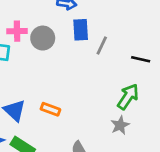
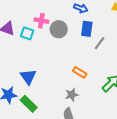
orange rectangle: (50, 109) -> (80, 72), moved
gray star: (120, 125) -> (72, 95), moved

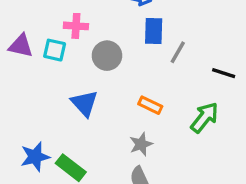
gray circle: (59, 29) -> (107, 56), moved
blue triangle: (28, 77) -> (84, 103), moved

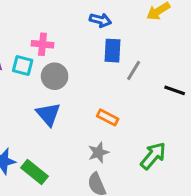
gray circle: (107, 56) -> (55, 76), moved
green arrow: (204, 117) -> (153, 156), moved

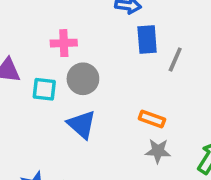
cyan square: (23, 65) -> (44, 89), moved
gray star: (98, 152) -> (158, 151), moved, turned 30

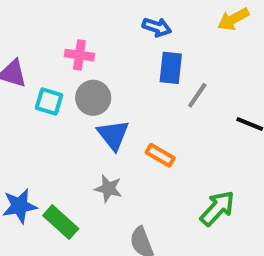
blue triangle: (82, 124) -> (113, 135), moved
gray star: (158, 151) -> (108, 189), moved

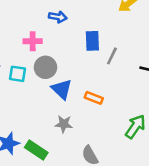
blue arrow: (157, 27) -> (58, 17), moved

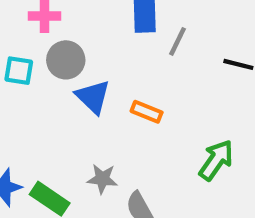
gray star: (64, 124) -> (102, 179), moved

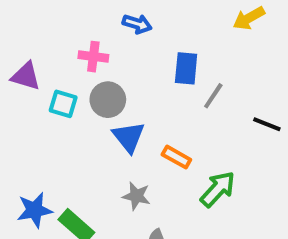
green arrow: (216, 160) -> (218, 189), moved
gray star: (102, 179) -> (136, 196), moved

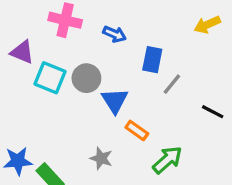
blue arrow: (137, 24) -> (115, 34), moved
pink cross: (93, 57) -> (65, 20), moved, size x1.4
cyan square: (63, 104) -> (50, 78), size x1.4
blue triangle: (129, 137) -> (115, 101), moved

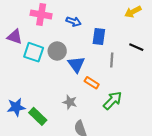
gray line: (172, 84) -> (112, 60), moved, turned -32
black line: (213, 112) -> (136, 47), moved

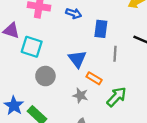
gray circle: (57, 51) -> (45, 76), moved
gray star: (70, 102) -> (80, 95), moved
blue star: (16, 107) -> (14, 106), turned -30

